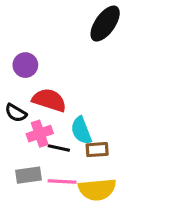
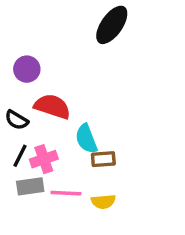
pink cross: (40, 134) -> (44, 159), moved
black line: (59, 148) -> (20, 156), moved, turned -75
yellow semicircle: (97, 189) -> (103, 202), size x0.6

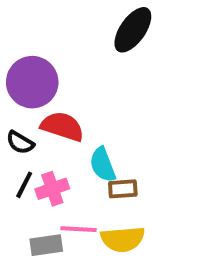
purple circle: (27, 69) -> (32, 82), size x1.6
gray rectangle: (30, 186) -> (46, 245), moved
yellow semicircle: (103, 202) -> (123, 239), size x1.5

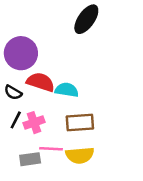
cyan semicircle: (103, 165) -> (67, 90), moved, turned 120
brown rectangle: (123, 189) -> (80, 123), size x1.5

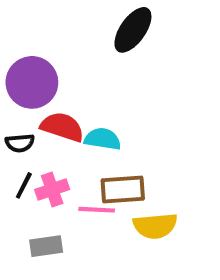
black semicircle: (13, 92) -> (20, 143), turned -36
pink line: (51, 149) -> (97, 210), moved
yellow semicircle: (80, 155) -> (155, 226), moved

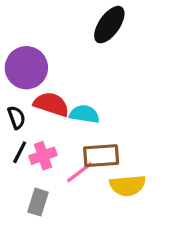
black semicircle: (20, 143) -> (16, 117), turned -105
pink line: (97, 210) -> (79, 172), turned -40
gray rectangle: (46, 246) -> (38, 202), turned -65

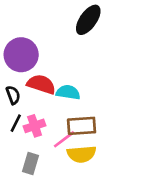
yellow semicircle: (128, 186) -> (82, 154), moved

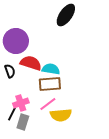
black line: (16, 123) -> (12, 114), moved
pink cross: (35, 126) -> (21, 103), moved
brown rectangle: (82, 126) -> (50, 84), moved

